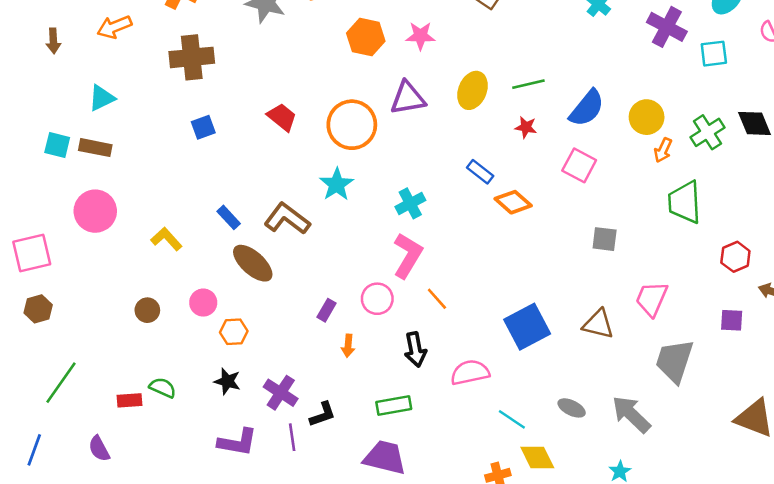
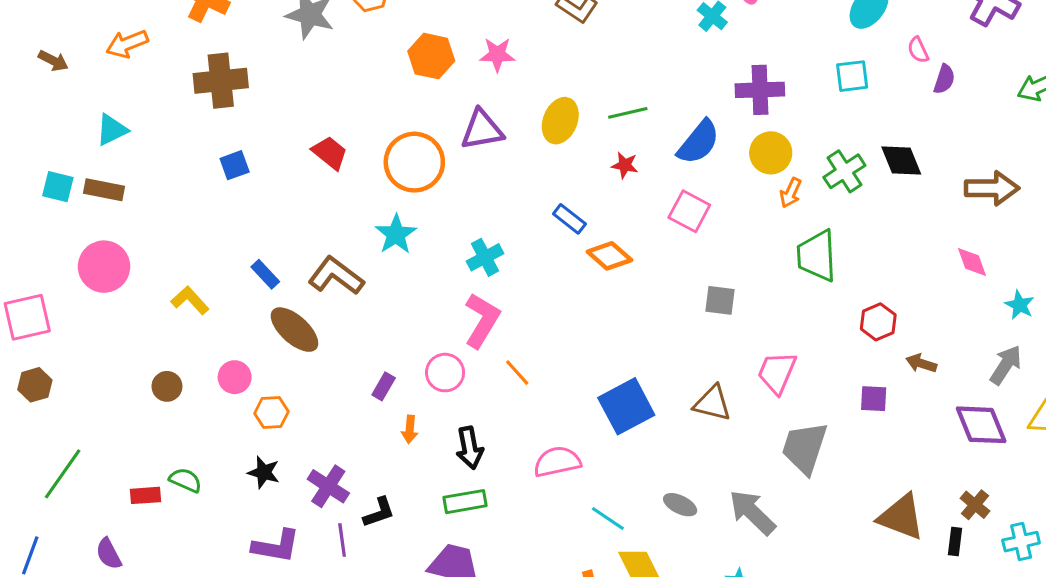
purple cross: (667, 27) -> (760, 90), moved, turned -30
brown arrow: (53, 41) -> (53, 61), turned -60
black arrow: (415, 350) -> (470, 448), moved

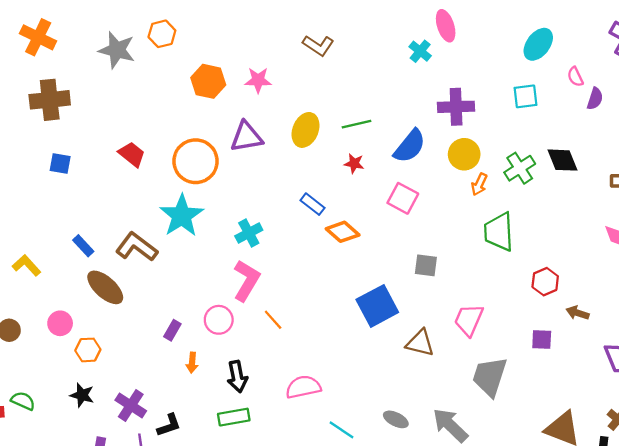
blue square: (235, 165) -> (60, 164), turned 30
cyan star: (396, 234) -> (182, 216), size x1.4
blue square: (626, 406) -> (377, 306), moved

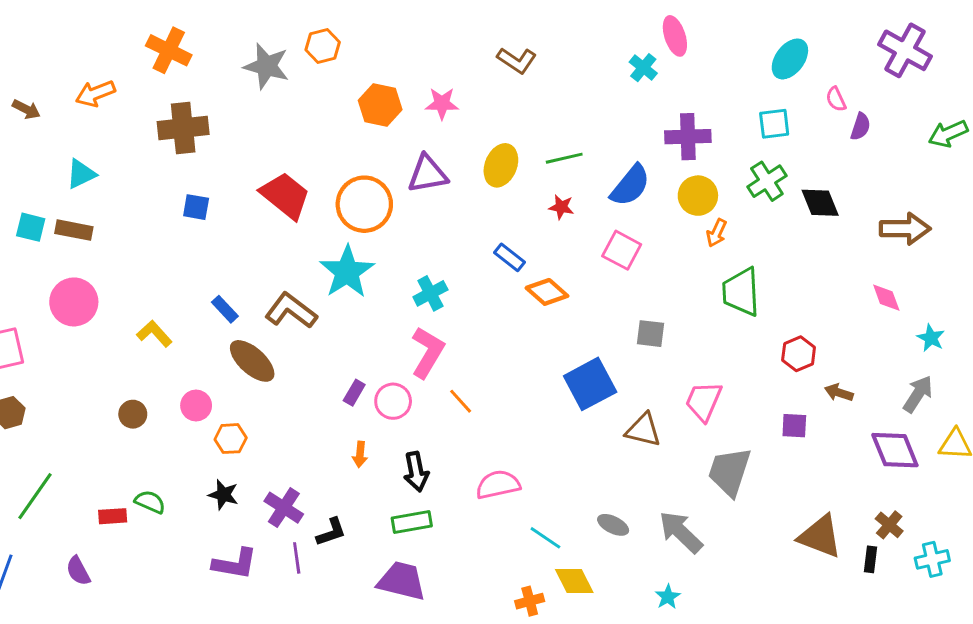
red trapezoid: (132, 154) -> (285, 196), size x1.5
green cross: (520, 168) -> (767, 181), moved
purple rectangle: (172, 330) -> (354, 393), moved

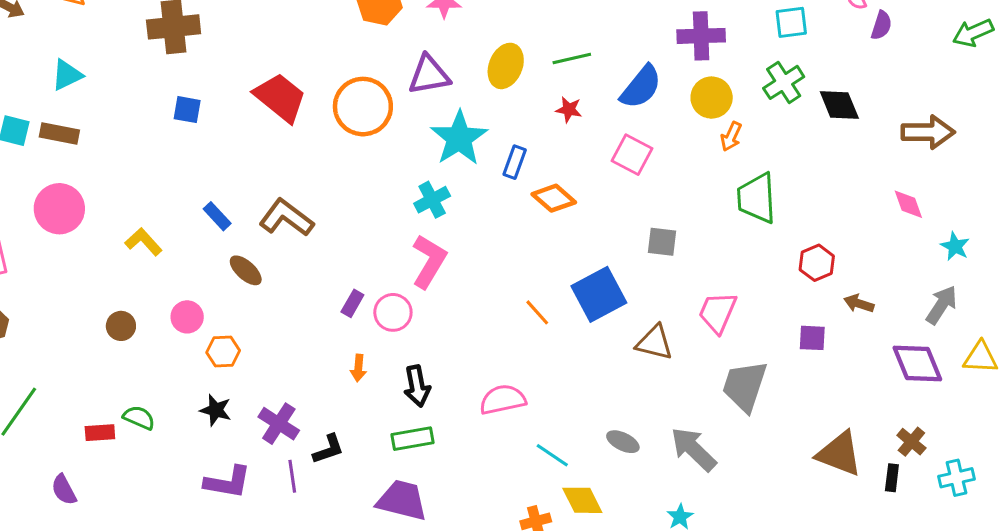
blue rectangle: (510, 257) -> (515, 162), turned 72
cyan star: (347, 272) -> (459, 138), moved
brown ellipse: (252, 361) -> (246, 270), size x0.7
orange line: (461, 401) -> (537, 312), moved

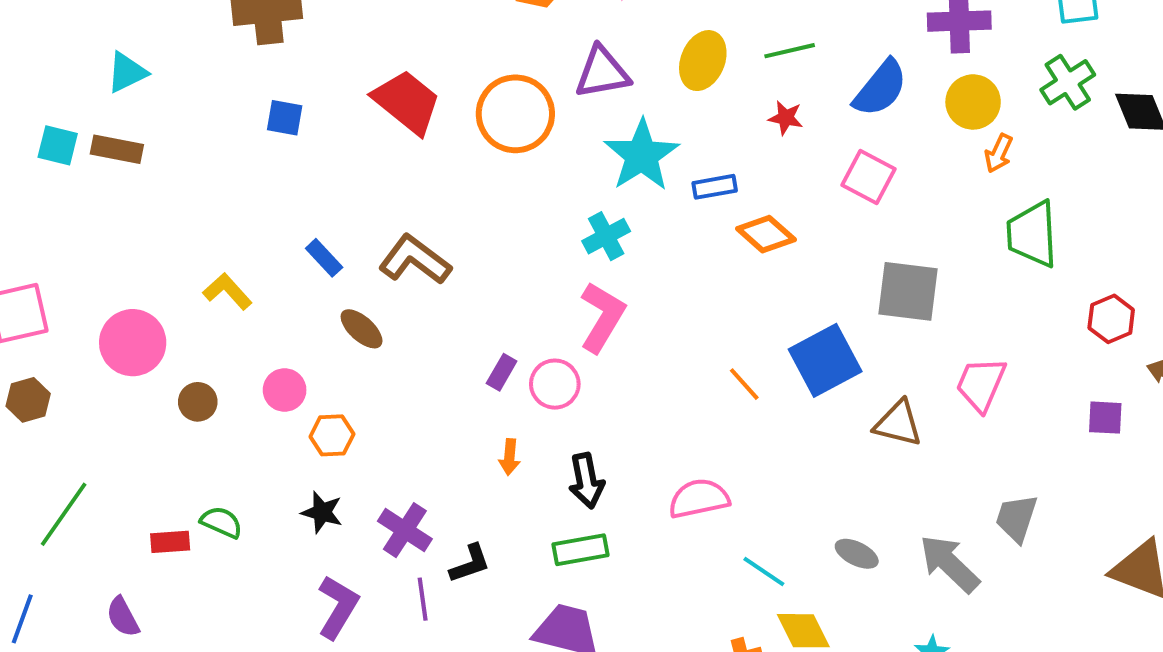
blue rectangle: (515, 162) -> (715, 187), turned 60
pink circle: (59, 209) -> (133, 343), moved
gray square: (662, 242) -> (908, 291), size x1.6
gray trapezoid: (745, 386) -> (1016, 518), moved, size x0.7
purple L-shape: (228, 482) -> (338, 607), turned -69

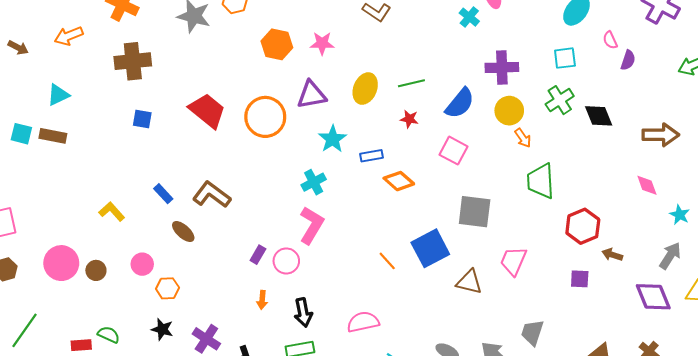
orange arrow: (999, 153) -> (523, 138), turned -60
cyan star: (642, 155) -> (333, 139), size x0.7
red hexagon: (1111, 319) -> (583, 226), size x1.4
pink circle: (133, 343) -> (61, 263), moved

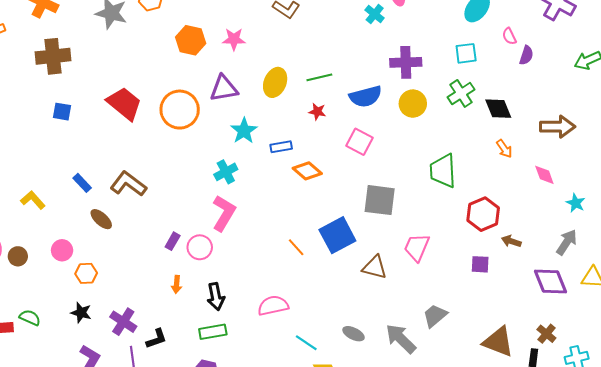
blue semicircle: (460, 103) -> (366, 96), turned 36
orange arrow: (523, 138) -> (504, 149), moved
gray trapezoid: (532, 332) -> (435, 316), turned 32

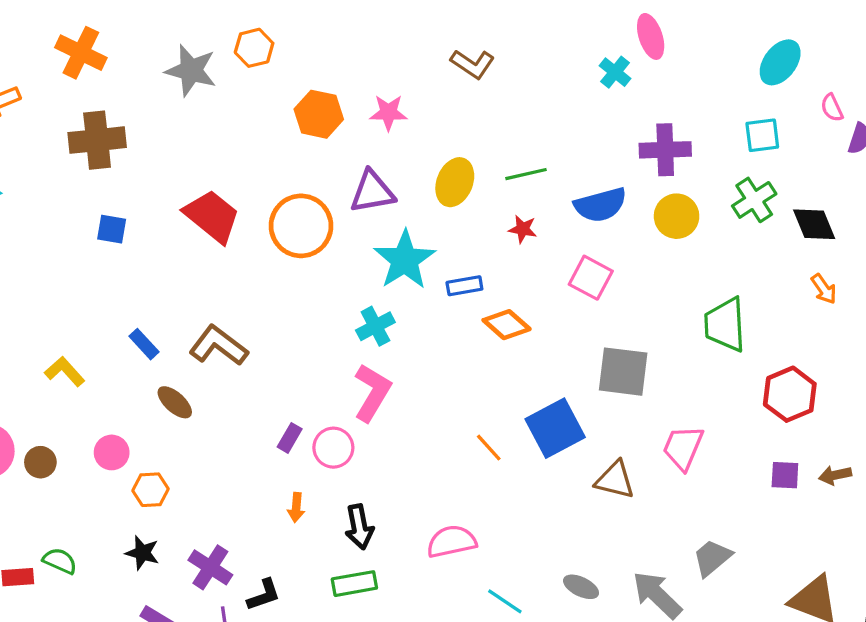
cyan star: (244, 131) -> (405, 260), size x1.4
brown arrow: (511, 241) -> (835, 475), moved, turned -30

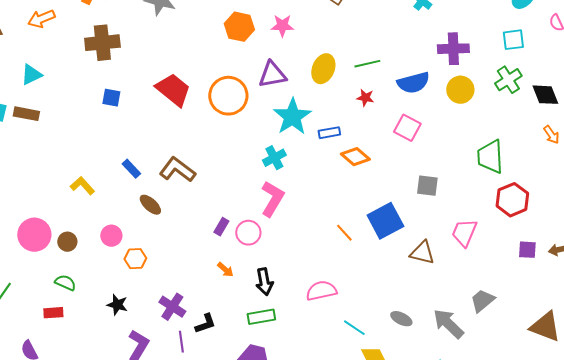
gray square: (623, 372) -> (427, 186), size x0.7
red hexagon: (790, 394) -> (512, 200), moved
orange arrow: (296, 507) -> (225, 270), turned -54
black star: (142, 553) -> (117, 305), moved
green semicircle: (60, 561) -> (65, 283), moved

